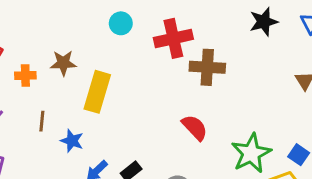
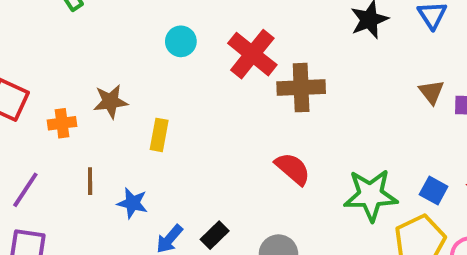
red cross: (173, 38) -> (252, 54), turned -33
yellow rectangle: (97, 92) -> (159, 135), size x0.6
green star: (251, 153) -> (371, 195), turned 30

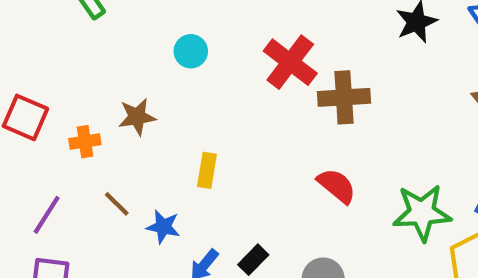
cyan circle: (181, 41) -> (191, 51), moved
yellow rectangle: (159, 135) -> (207, 170), moved
brown line: (90, 181) -> (117, 204), turned -44

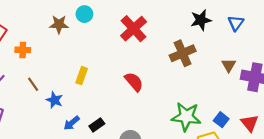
brown cross: (344, 97) -> (183, 53), moved, turned -30
brown star: (137, 117) -> (59, 24), moved
red semicircle: (337, 186) -> (134, 82), moved

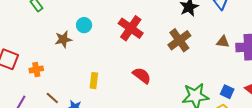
brown triangle: (229, 65) -> (223, 42), turned -40

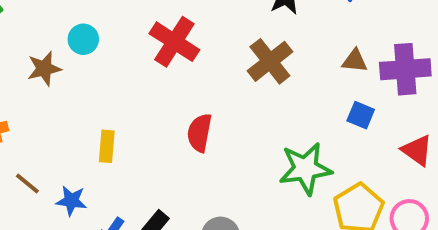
red semicircle: (142, 76) -> (200, 133), turned -114
blue square: (227, 92) -> (361, 115), moved

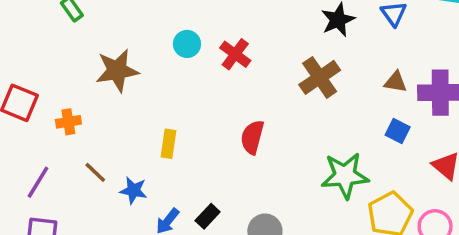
cyan circle: (83, 39) -> (187, 44), moved
red cross: (174, 42) -> (235, 54), size x0.7
brown star: (44, 69) -> (117, 71), size x1.4

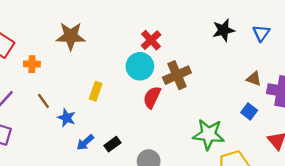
cyan circle: (187, 44) -> (140, 66), moved, size x1.5
brown cross: (320, 77) -> (177, 75), moved

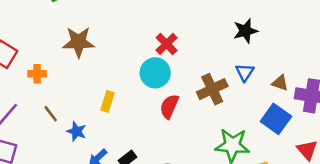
blue triangle: (261, 33) -> (245, 72), moved
brown cross: (177, 75) -> (212, 89), moved
blue square: (249, 111) -> (276, 119), size x1.6

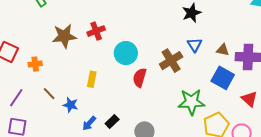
red cross: (167, 44) -> (96, 31), moved, turned 30

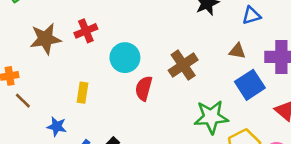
blue triangle: (195, 45) -> (251, 15), moved, turned 49
brown triangle: (223, 50) -> (237, 51), moved
blue square: (223, 78) -> (250, 85), turned 30
brown line: (49, 94) -> (23, 101), moved

